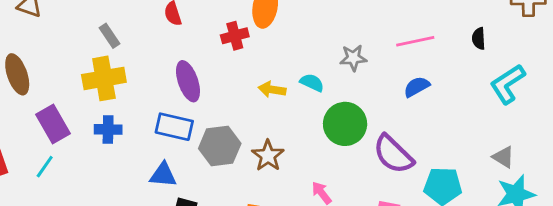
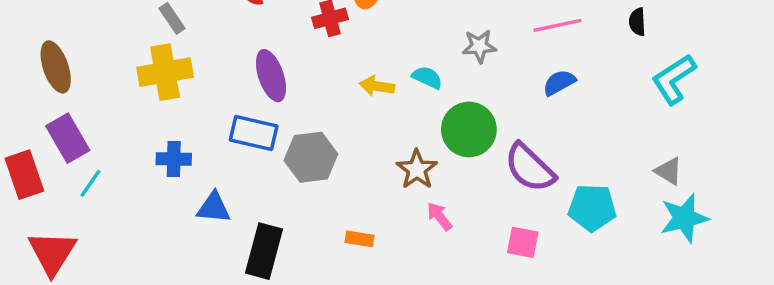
purple rectangle: (53, 124) -> (68, 138), moved
blue cross: (108, 129) -> (174, 159), moved
brown star: (268, 156) -> (417, 169), moved
blue triangle: (163, 175) -> (214, 208), moved

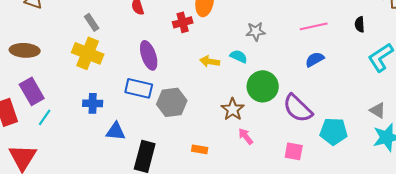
gray star: (479, 46) -> (256, 31), moved
brown ellipse: (56, 67) -> (25, 50), turned -68
yellow cross: (165, 72) -> (88, 53), turned 32

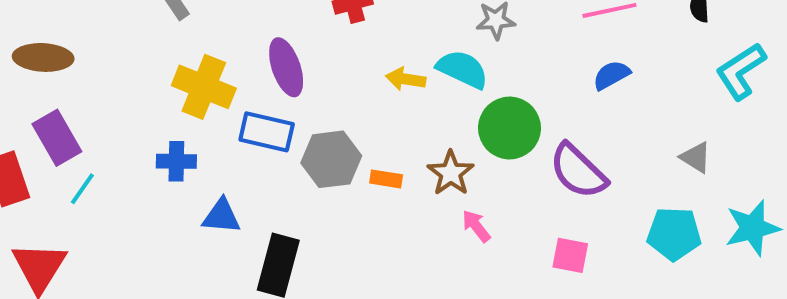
yellow cross: (88, 53) -> (204, 87), moved
cyan semicircle: (239, 56) -> (462, 69), size x1.5
gray triangle: (378, 110) -> (696, 157), moved
cyan pentagon: (334, 131) -> (674, 234), moved
orange rectangle: (200, 149) -> (386, 179), moved

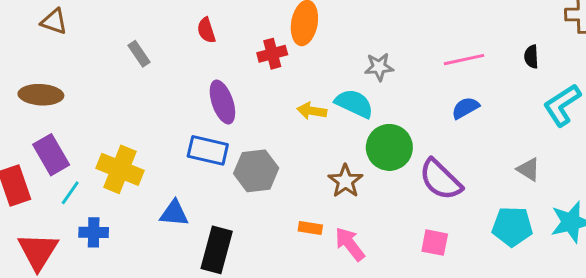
yellow cross: (204, 87) -> (120, 169), moved
blue cross: (176, 161) -> (94, 232), moved
orange rectangle: (386, 179) -> (310, 228), moved
pink arrow: (476, 226) -> (350, 244), moved, size x1.4

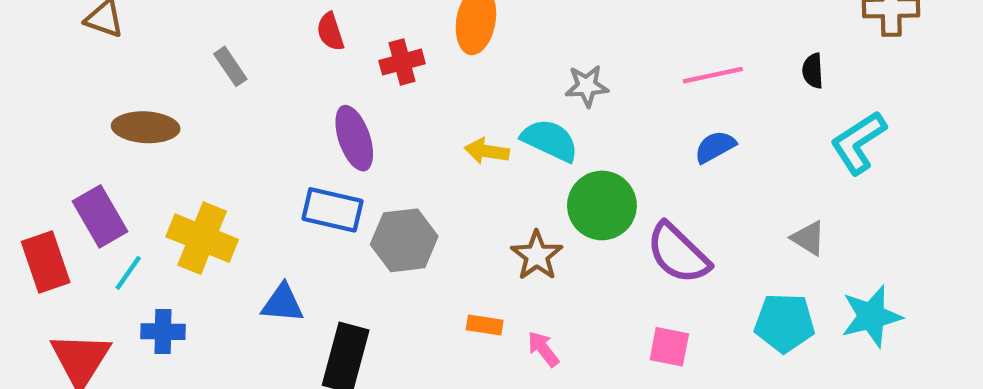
red cross: (272, 54) -> (402, 62), moved
brown ellipse: (41, 95) -> (146, 127), moved
pink arrow: (350, 244) -> (543, 349), size x0.7

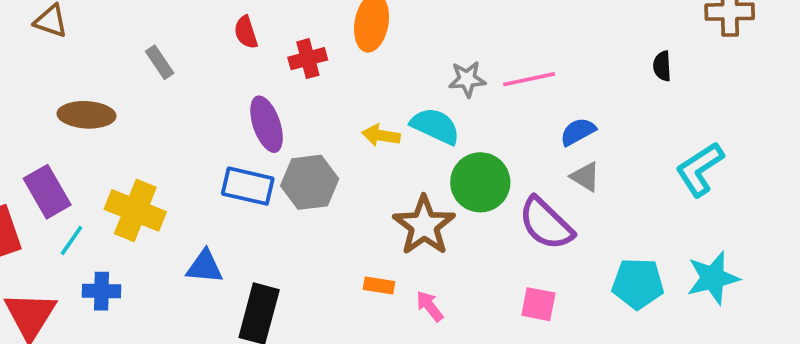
pink line: (713, 75) -> (529, 79), moved
cyan L-shape: (858, 142) -> (700, 169), moved
gray triangle: (808, 238) -> (585, 177), moved
gray hexagon: (404, 240) -> (310, 182), moved
brown star: (537, 255) -> (424, 225), size x1.4

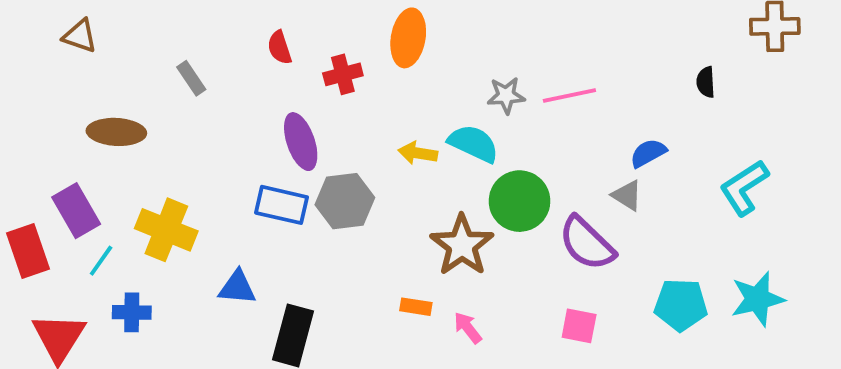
blue semicircle: (578, 132) -> (648, 153), moved

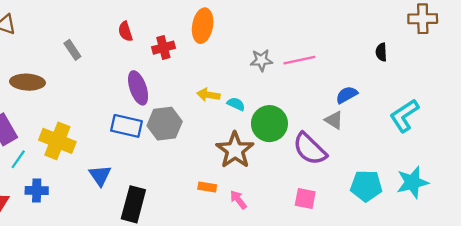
cyan semicircle: (473, 143) -> (236, 104), moved, size x0.6
blue triangle: (237, 287) -> (100, 175), turned 50

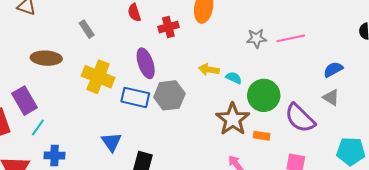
gray triangle: (334, 120) -> (331, 97), moved
yellow cross: (57, 141) -> (98, 77), moved
orange rectangle: (207, 187) -> (262, 136), moved

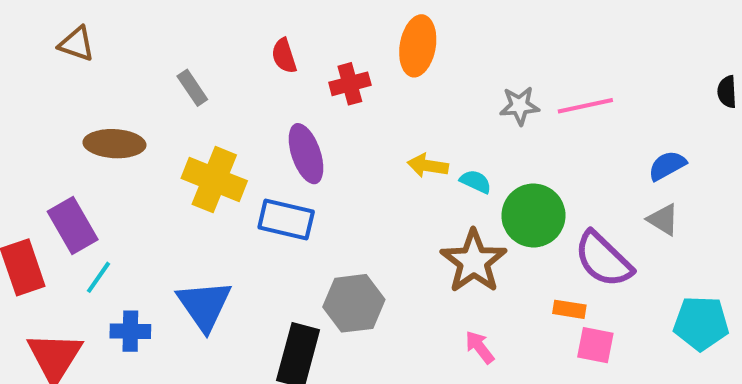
gray hexagon: (169, 95) -> (354, 303), moved
orange rectangle: (262, 136) -> (569, 309), moved
blue triangle: (111, 142) -> (204, 305), moved, size x1.4

